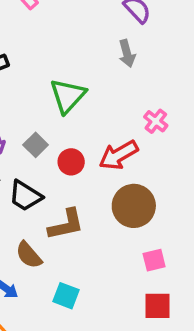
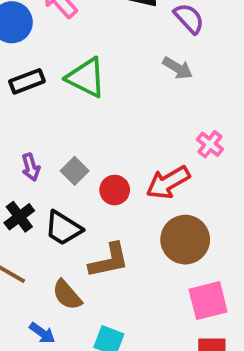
gray arrow: (127, 53) -> (178, 68), turned -44
green triangle: (68, 96) -> (86, 78), moved, turned -45
pink square: (154, 260) -> (208, 301), size x1.5

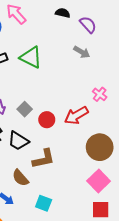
brown circle: (185, 240) -> (100, 147), moved
pink square: (208, 301) -> (99, 181), turned -30

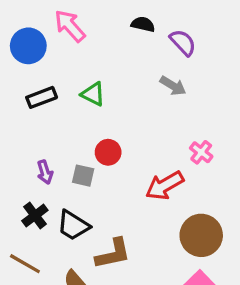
green triangle: (31, 57) -> (93, 94), size x0.7
gray square: (25, 109) -> (83, 176), turned -32
red circle: (47, 120) -> (108, 152), moved

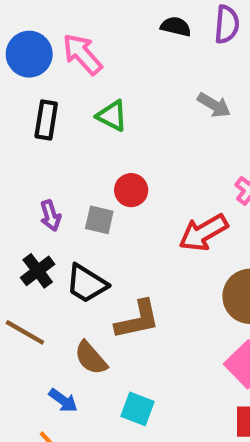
pink arrow: (70, 26) -> (82, 54), moved
purple semicircle: (183, 43) -> (227, 24), moved, turned 48
black rectangle: (42, 97) -> (46, 120), turned -60

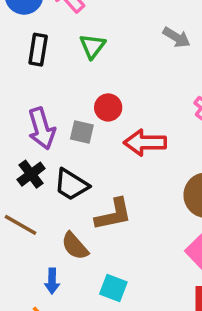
green triangle: (112, 116) -> (92, 46), turned 40
purple arrow: (50, 216) -> (42, 129), size x1.6
red arrow: (203, 233) -> (145, 143), moved, turned 30
blue arrow: (63, 400) -> (52, 281), turned 55

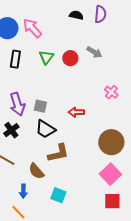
red circle: (108, 107) -> (70, 58), moved
red arrow: (145, 143) -> (76, 112), size x0.7
black trapezoid: (71, 185) -> (45, 129), moved

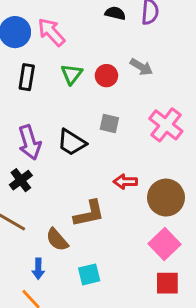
pink cross: (111, 92) -> (166, 125), size x1.6
gray square: (40, 106) -> (109, 124), moved
red arrow: (76, 112) -> (125, 182), moved
black trapezoid: (45, 129) -> (72, 142), moved
cyan square: (58, 195) -> (89, 274), turned -35

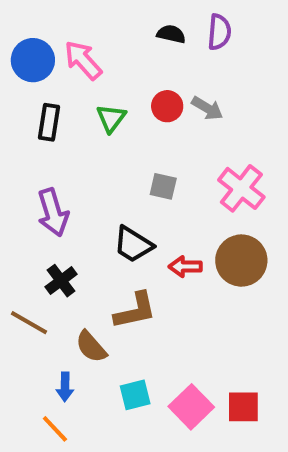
red circle: (106, 76) -> (167, 106), moved
black trapezoid: (72, 142) -> (133, 244), moved
black cross: (21, 180) -> (61, 281), moved
brown circle: (166, 198) -> (241, 261), moved
pink square: (165, 244) -> (191, 407), moved

